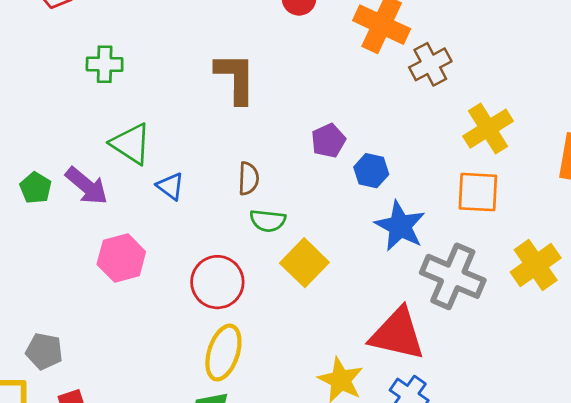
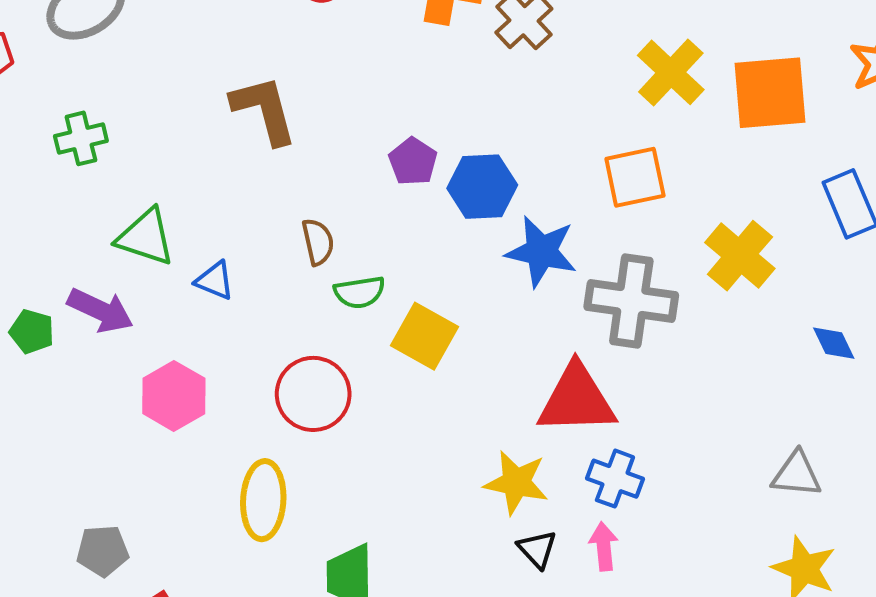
yellow cross: (488, 129) -> (671, 72), moved
blue hexagon: (371, 171) -> (482, 187), size x1.4
yellow ellipse: (223, 353) -> (263, 500), moved

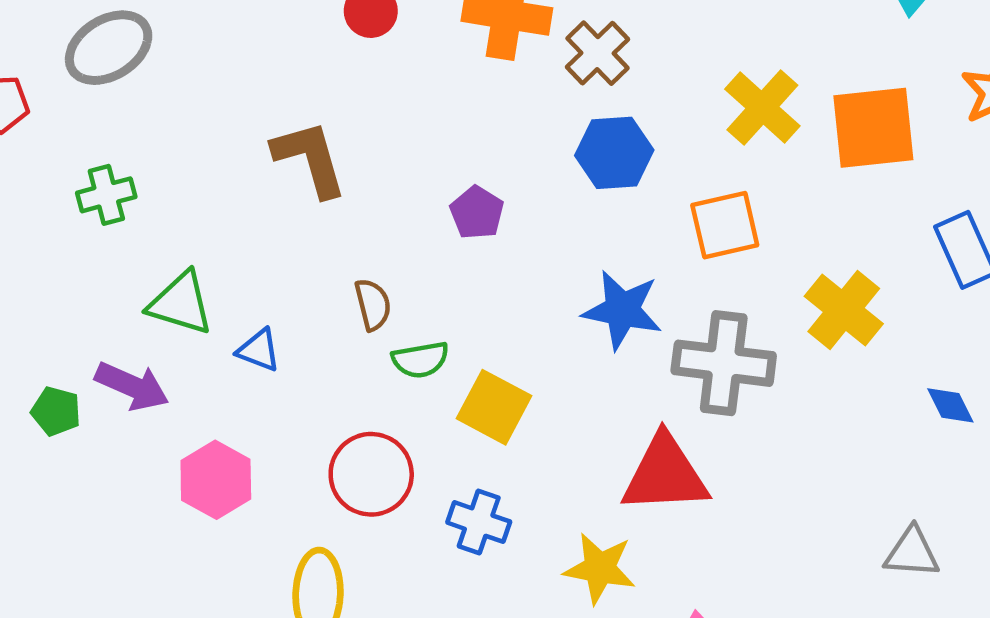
blue hexagon: (482, 187) -> (614, 153), moved
blue cross: (615, 479) -> (479, 522), moved

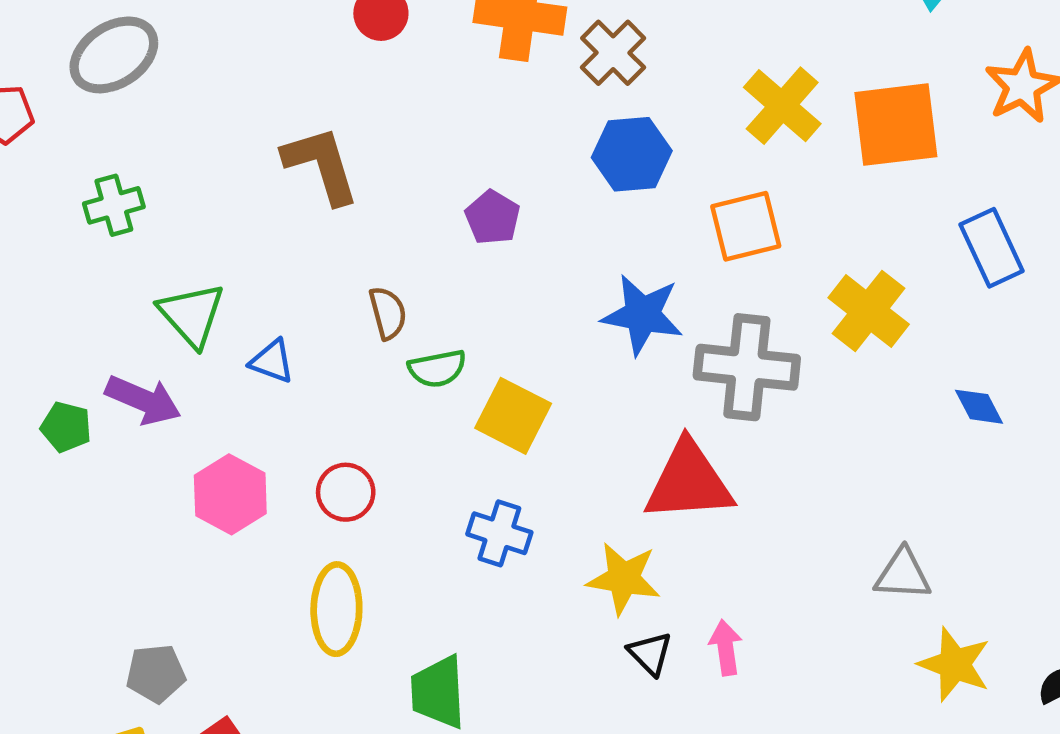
green triangle: (181, 303) -> (192, 315), turned 32
red circle: (371, 474) -> (346, 492), moved, size x0.7
gray triangle: (912, 553) -> (903, 574), moved

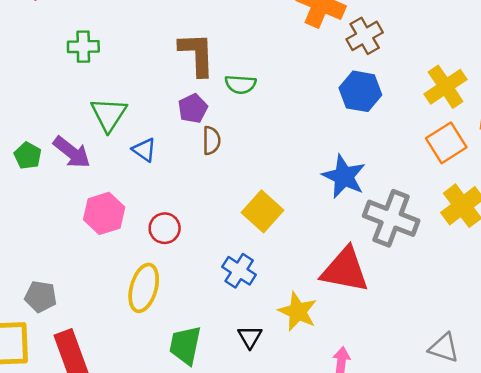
purple pentagon: (493, 217) -> (193, 108), moved
orange square: (746, 226) -> (446, 143), moved, turned -33
green semicircle: (437, 369) -> (241, 84), moved
black triangle: (650, 653) -> (250, 337), moved

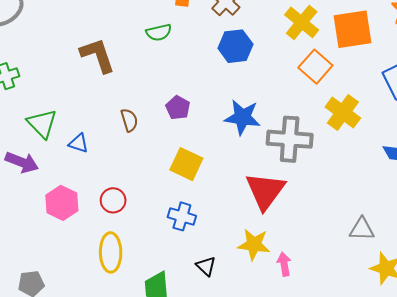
green semicircle: (241, 84) -> (159, 32), moved
purple pentagon: (193, 108) -> (178, 108), moved
red triangle: (345, 270) -> (265, 191), turned -48
yellow star: (298, 312) -> (254, 244), moved

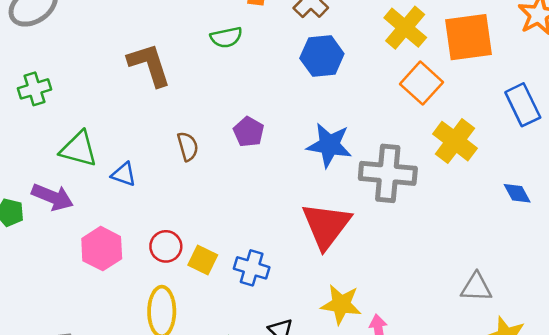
green triangle: (42, 124) -> (79, 149), turned -32
yellow square: (186, 164) -> (203, 260), moved, size x0.7
red triangle: (265, 191) -> (326, 225), moved

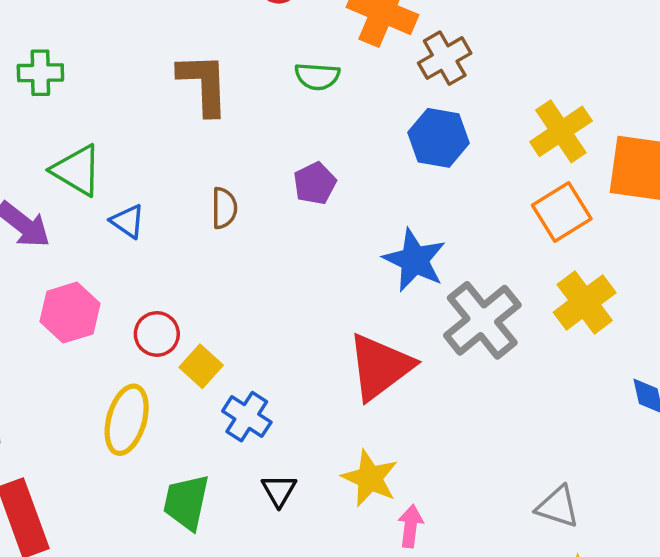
purple pentagon: (249, 132) -> (315, 183), moved
gray cross: (388, 173) -> (482, 320), turned 30
blue cross: (252, 268) -> (247, 417), moved

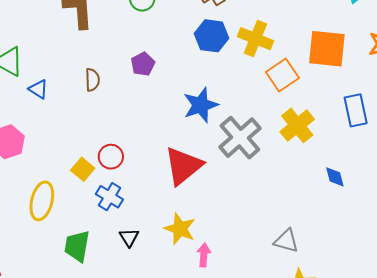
yellow cross: (561, 131) -> (255, 39), moved, turned -32
blue star: (415, 260) -> (201, 105), turned 30
red circle: (157, 334) -> (111, 157), moved

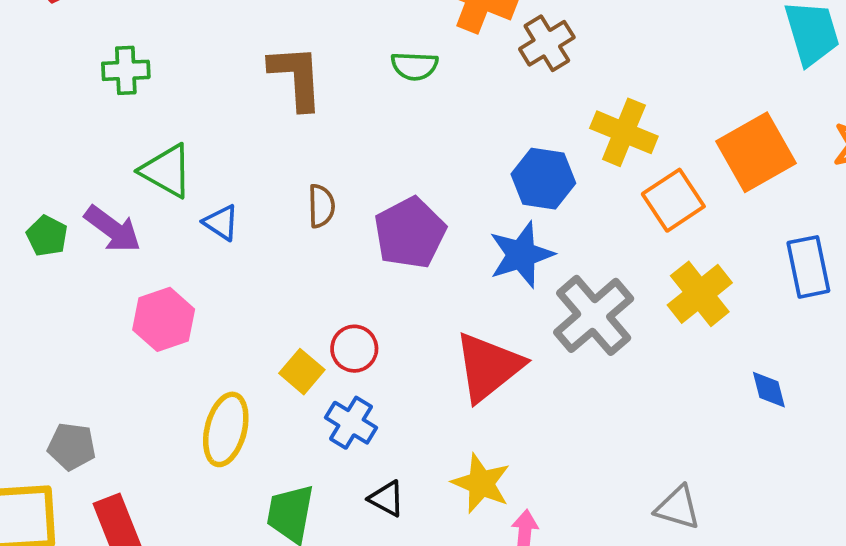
blue hexagon: (212, 36) -> (543, 179), moved
orange square: (327, 49) -> (756, 152), turned -36
purple pentagon: (143, 64) -> (410, 233), moved, size x1.6
black triangle: (129, 237) -> (387, 499), turned -30

